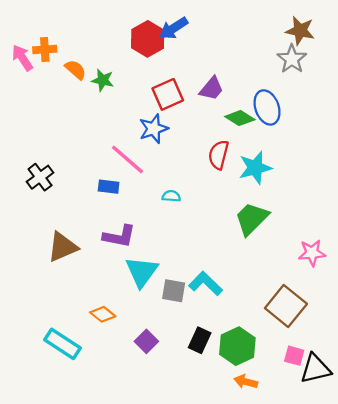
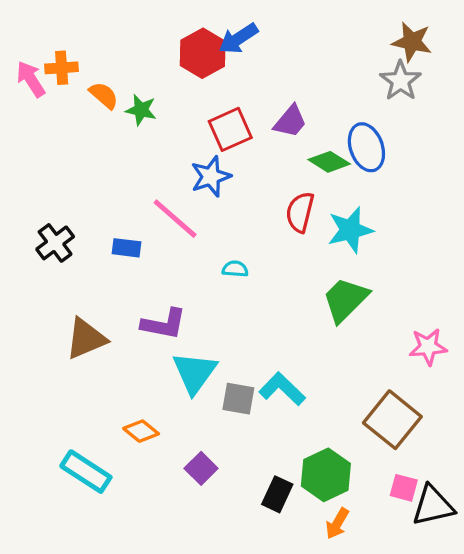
blue rectangle: (109, 187) -> (126, 248), moved
black rectangle: (200, 340) -> (277, 494), moved
orange arrow: (246, 382) -> (337, 523), turned -75

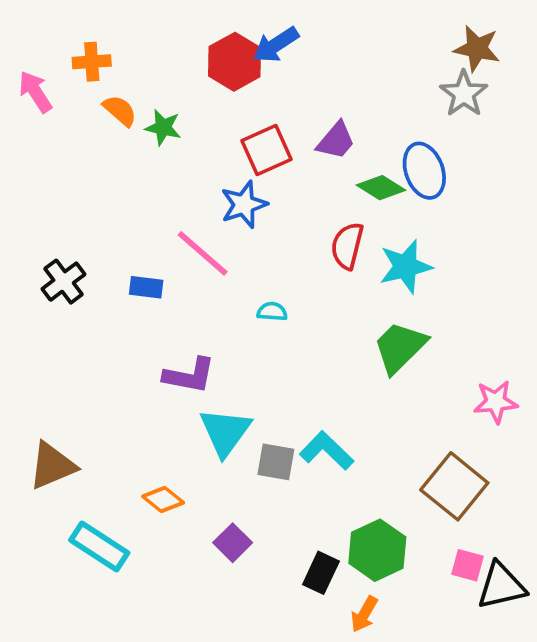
orange cross: (62, 68) -> (92, 62), moved
brown triangle: (86, 339) -> (52, 466), moved
orange arrow: (337, 523) -> (364, 614), moved

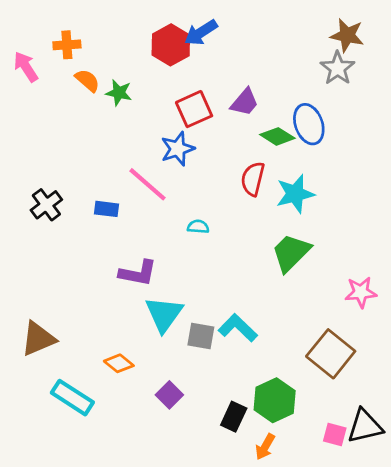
pink square: (468, 565) -> (335, 434), moved

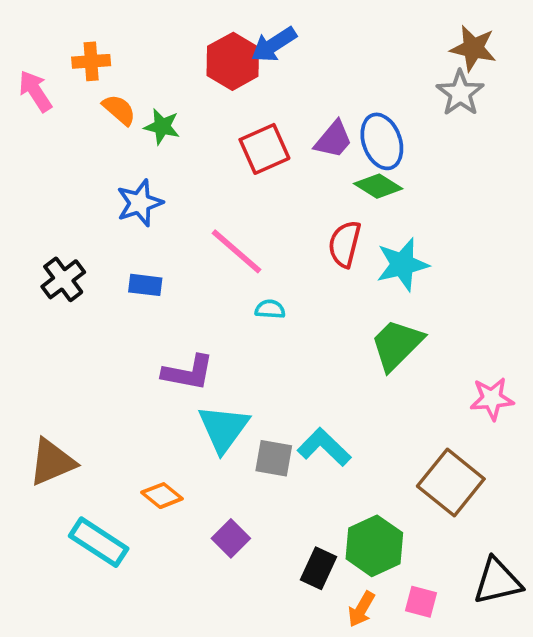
blue ellipse: (309, 124) -> (382, 141), moved
blue star: (178, 149) -> (140, 203), moved
pink line: (148, 184) -> (237, 251), moved
pink square: (335, 434) -> (421, 602), moved

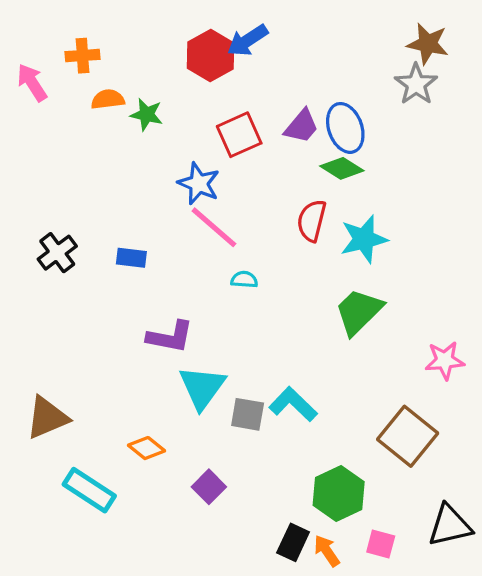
orange semicircle: (119, 110) -> (108, 99), turned -48
blue star: (140, 203) -> (199, 184), moved, turned -30
black rectangle: (319, 568) -> (293, 542), moved
orange arrow: (361, 609) -> (327, 551), turned 116

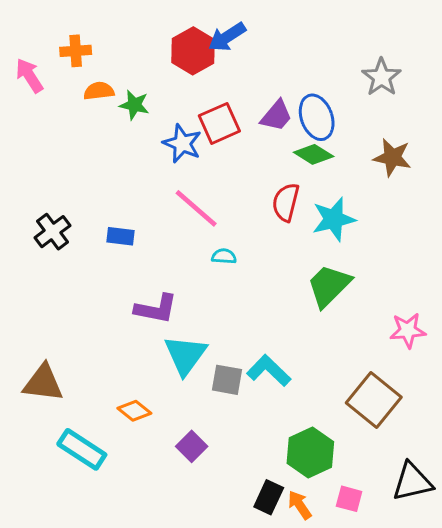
brown star: (428, 44) -> (392, 157), moved
blue star: (199, 184) -> (182, 144), moved
brown triangle: (47, 418) -> (43, 383), turned 30

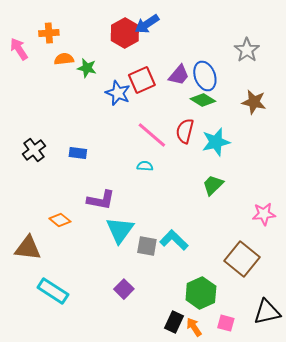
pink line: (196, 208) -> (152, 135), moved
green trapezoid: (329, 286) -> (213, 185), size x0.7
orange diamond: (134, 411) -> (60, 220), moved

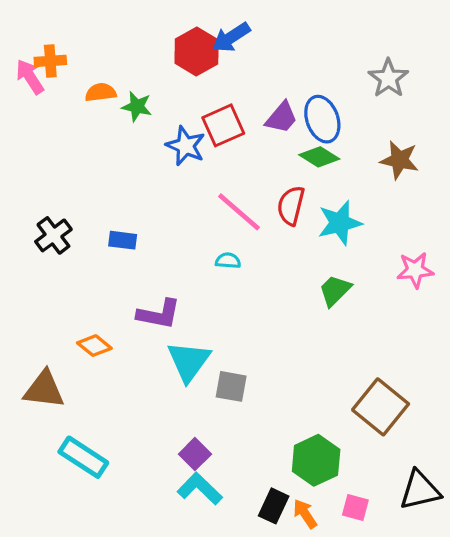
orange cross: (49, 33) -> (50, 61), moved
pink star: (264, 214) -> (415, 270), moved
cyan L-shape: (174, 240) -> (200, 489), moved

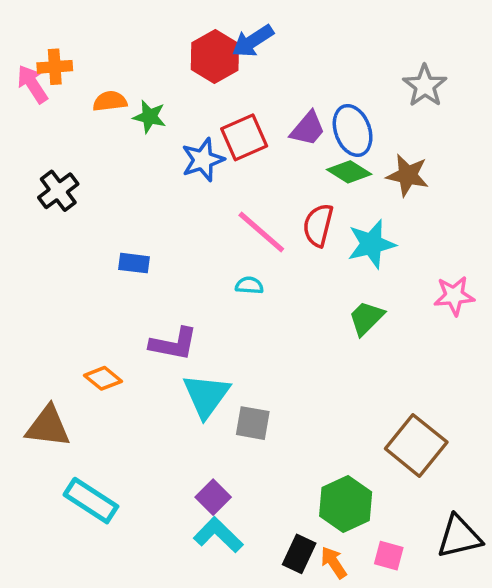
blue star: (186, 146) -> (203, 160), turned 30
brown star: (399, 160) -> (408, 175), moved
black cross: (53, 235) -> (58, 191), moved

